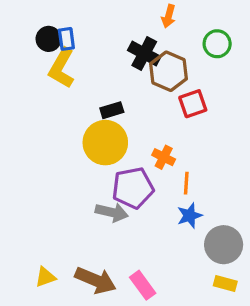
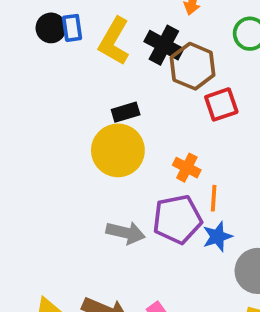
yellow L-shape: (62, 68) -> (114, 41), moved
purple pentagon: (133, 188) -> (177, 219), moved

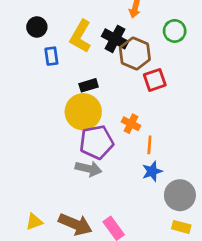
blue rectangle: (72, 28) -> (51, 56), moved
purple pentagon: (177, 219) -> (96, 142), moved

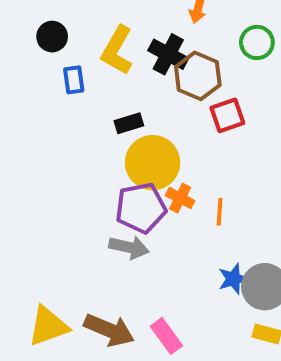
yellow circle: (83, 112) -> (153, 163), moved
orange cross: (131, 124) -> (180, 198), moved
blue star: (152, 171) -> (233, 279), moved
yellow triangle: (34, 222) -> (48, 326), size x1.6

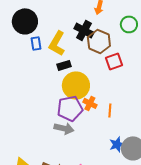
black circle: (52, 37) -> (25, 21), size x1.6
yellow L-shape: (117, 50) -> (57, 43), moved

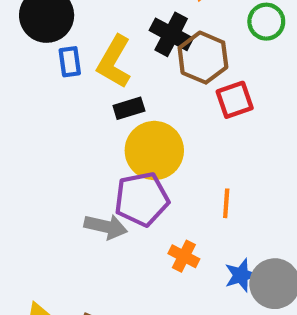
orange cross: (90, 103) -> (184, 256), moved
gray arrow: (64, 128) -> (106, 227), moved

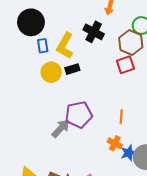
brown hexagon: (203, 58) -> (131, 42), moved
yellow circle: (154, 151) -> (51, 72), moved, size x0.7
gray arrow: (106, 227) -> (61, 128), turned -60
orange cross: (184, 256) -> (115, 143), moved

